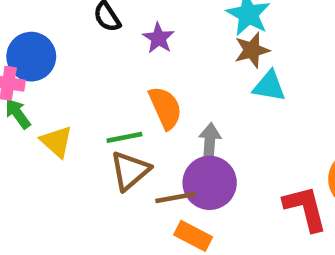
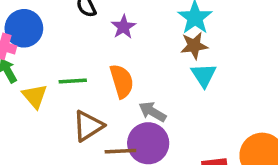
cyan triangle: (269, 86) -> (204, 75), turned 40
green line: (124, 137) -> (73, 81), moved
gray arrow: (210, 142) -> (152, 112), turned -72

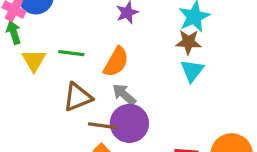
orange semicircle: (122, 81) -> (116, 62), turned 36
gray arrow: (152, 112) -> (124, 95), moved

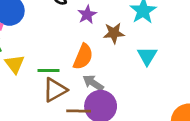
brown star: (188, 42) -> (114, 33), moved
green line: (71, 53) -> (49, 71), moved

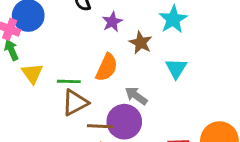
brown star: (114, 33) -> (141, 43), turned 30
gray arrow: (93, 83) -> (136, 96), moved

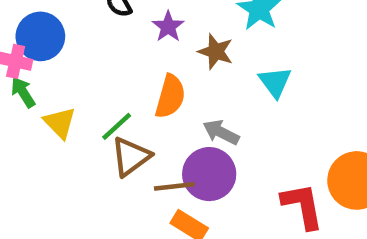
green line: (69, 81) -> (117, 126), turned -35

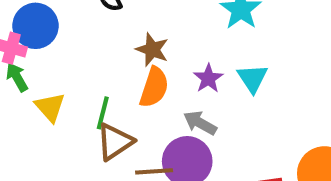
purple star: (168, 27) -> (208, 78), moved
brown star: (216, 51) -> (152, 50), moved
green line: (117, 126) -> (103, 113), turned -36

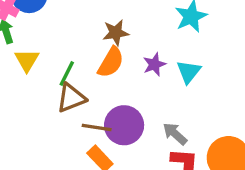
brown star: (152, 50) -> (116, 33), turned 30
gray arrow: (200, 123) -> (175, 134), moved

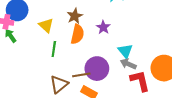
yellow triangle: (27, 60) -> (46, 25), moved
cyan triangle: (189, 72) -> (125, 51), moved
brown triangle: (71, 98) -> (59, 84), moved

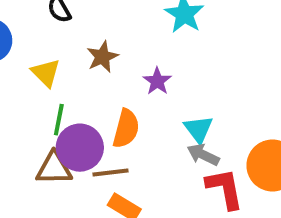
orange semicircle: (77, 34) -> (126, 129), moved
purple circle: (97, 69) -> (80, 148), moved
brown triangle: (59, 84) -> (54, 168), moved, turned 36

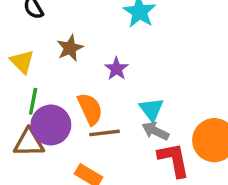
orange semicircle: (126, 129) -> (90, 109), turned -40
brown line: (111, 172) -> (105, 133), moved

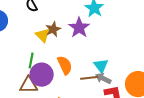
yellow triangle: (22, 62) -> (43, 35), moved
purple star: (116, 69) -> (79, 28), moved, size x1.5
brown line: (105, 133) -> (89, 78), moved

